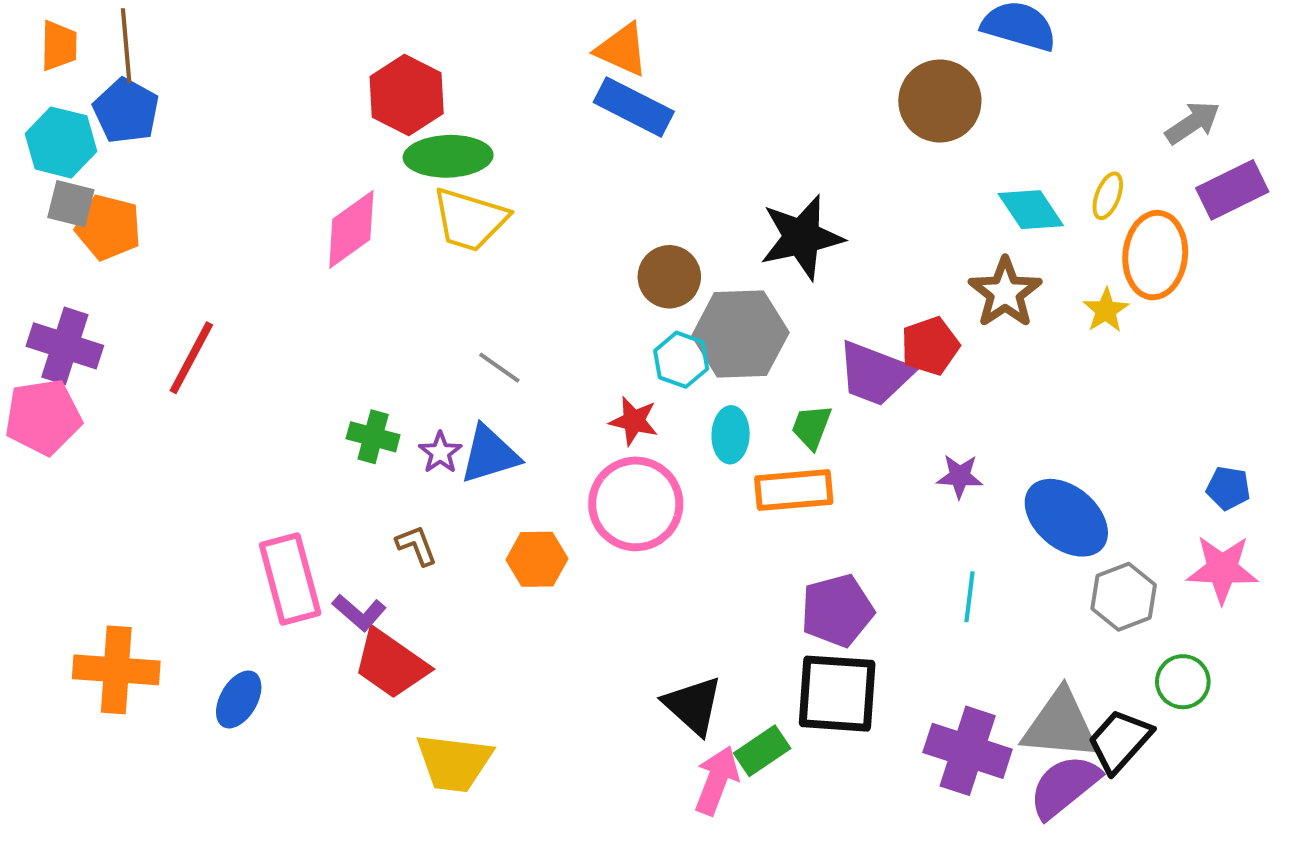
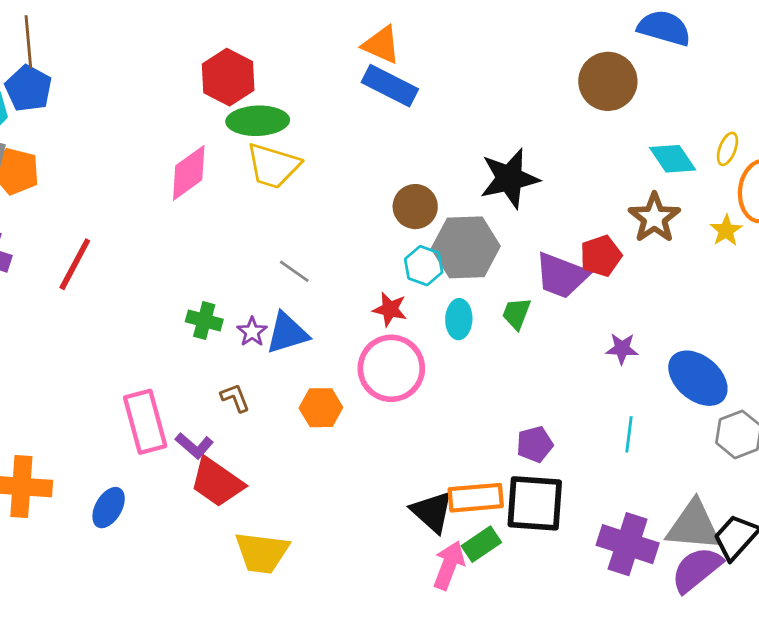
orange rectangle: (794, 490) -> (476, 498), moved
purple pentagon: (837, 611) -> (535, 444), size x0.7

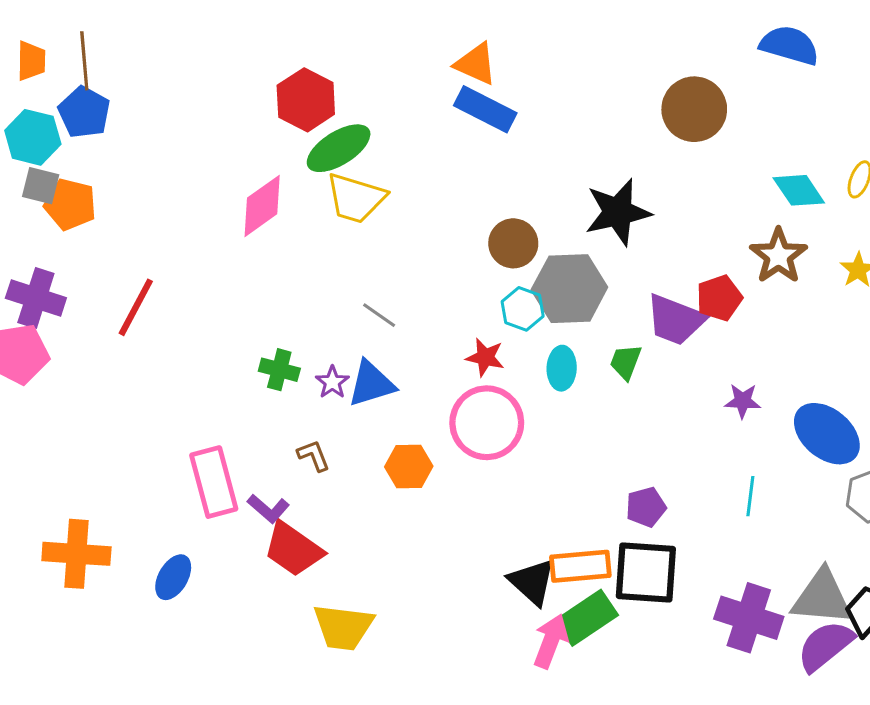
brown circle: (608, 81) -> (694, 109), moved
green ellipse: (258, 121) -> (339, 148), turned -30
green rectangle: (481, 544) -> (587, 618), size x1.4

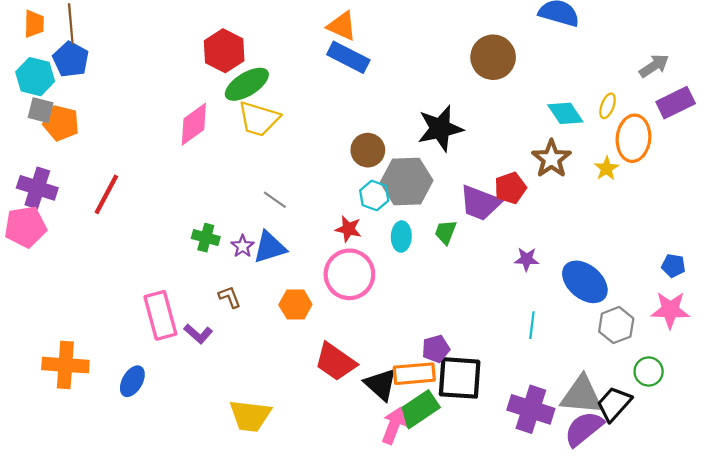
purple pentagon: (646, 507) -> (436, 349), moved
red trapezoid: (293, 549) -> (335, 362), moved

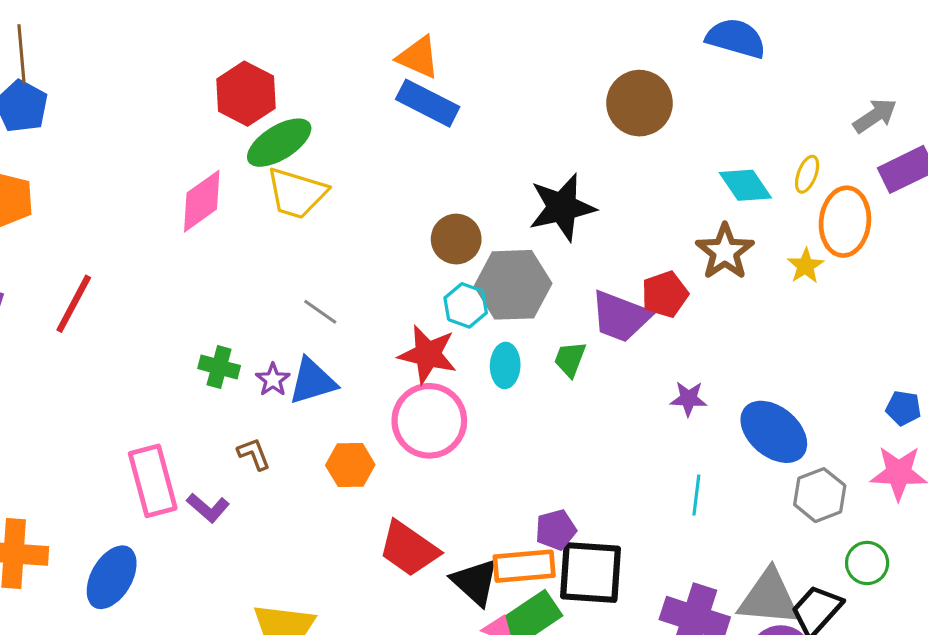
red star: (348, 229) -> (428, 354), size x1.5
blue ellipse: (132, 381) -> (112, 577), size x1.4

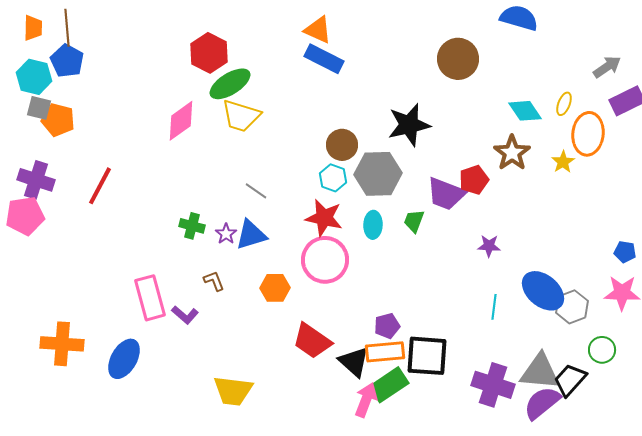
cyan hexagon: (466, 305) -> (333, 178), moved
blue ellipse: (774, 432) -> (543, 291), moved
purple pentagon: (556, 530) -> (387, 326), moved

